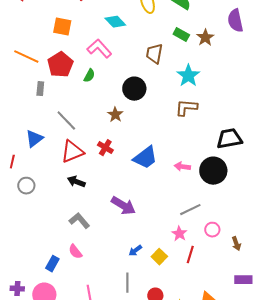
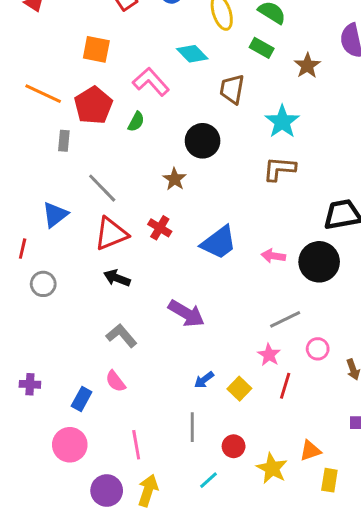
cyan diamond: (115, 22) -> (192, 54), moved
green rectangle: (181, 35) -> (262, 48), moved
purple cross: (17, 289) -> (30, 384), moved

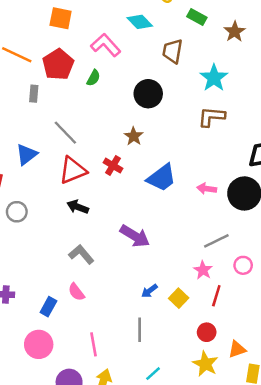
brown star: (175, 179) -> (134, 136), moved
red circle: (234, 446) -> (207, 332), moved

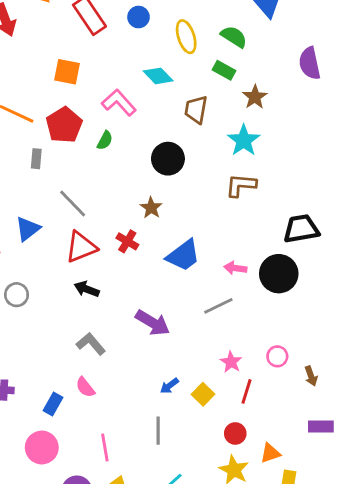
brown star: (235, 32) -> (255, 97), moved
gray line: (216, 241) -> (218, 306), moved

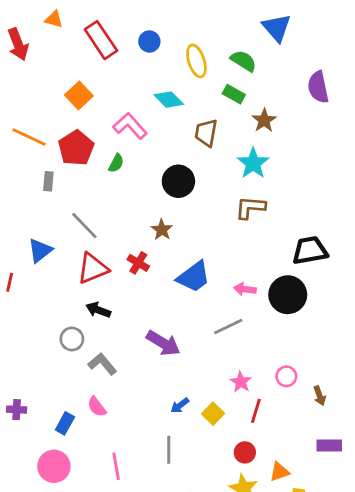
orange square: (67, 72) -> (79, 95), turned 36
gray circle: (17, 295) -> (72, 339), moved

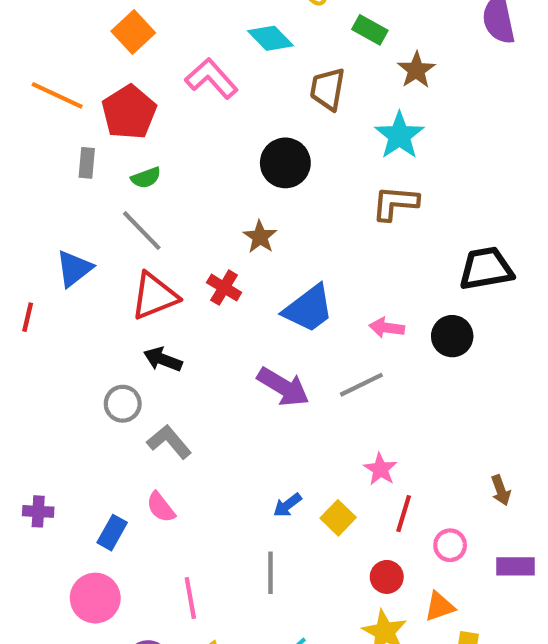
green semicircle: (116, 163) -> (146, 178), moved, turned 42
black circle: (288, 295) -> (452, 336), size x0.7
purple arrow: (163, 343) -> (283, 387), moved
pink circle: (286, 376) -> (450, 545), moved

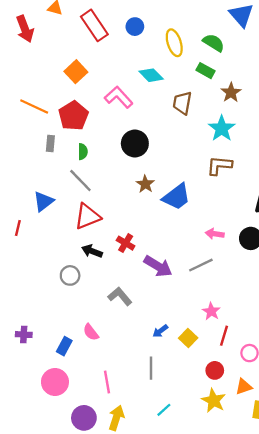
black circle: (285, 163) -> (135, 143), moved
green semicircle: (146, 178) -> (83, 152), turned -70
red cross: (224, 288) -> (126, 243), moved
blue trapezoid: (309, 309) -> (177, 197), moved
gray L-shape: (169, 442) -> (120, 296), moved

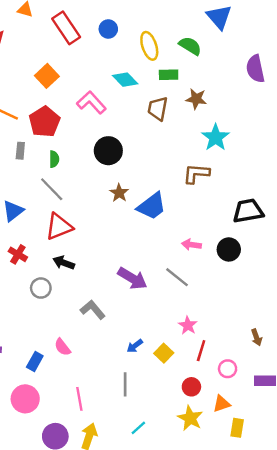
green rectangle: (205, 71) -> (169, 75), moved, turned -30
brown star: (231, 93) -> (196, 99), moved, turned -30
cyan star: (222, 128) -> (216, 137), moved
red cross: (126, 243) -> (18, 254), moved
gray line: (201, 265) -> (177, 277), turned 65

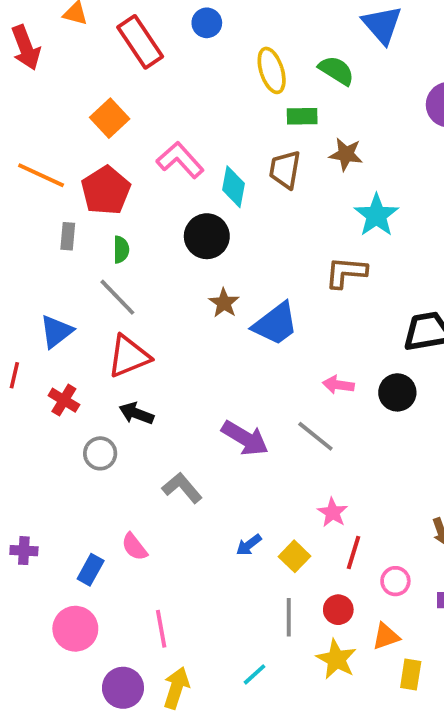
blue circle: (108, 29) -> (207, 23), moved
cyan diamond: (125, 80) -> (233, 187), moved, turned 55
gray line: (125, 384) -> (289, 617), moved

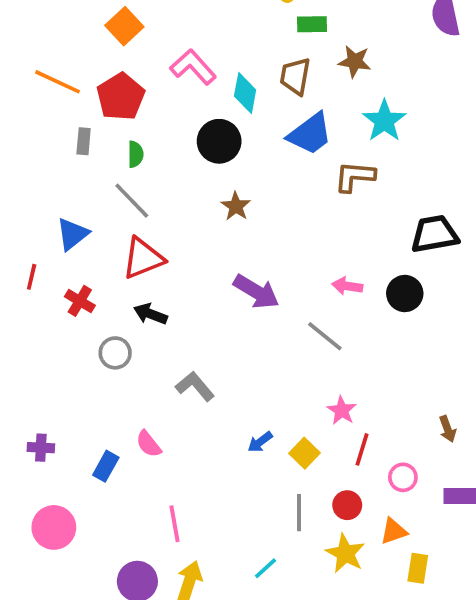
blue trapezoid: (275, 324) -> (310, 134), moved
purple arrow: (245, 438) -> (256, 292), moved
pink circle: (75, 629) -> (54, 527), moved

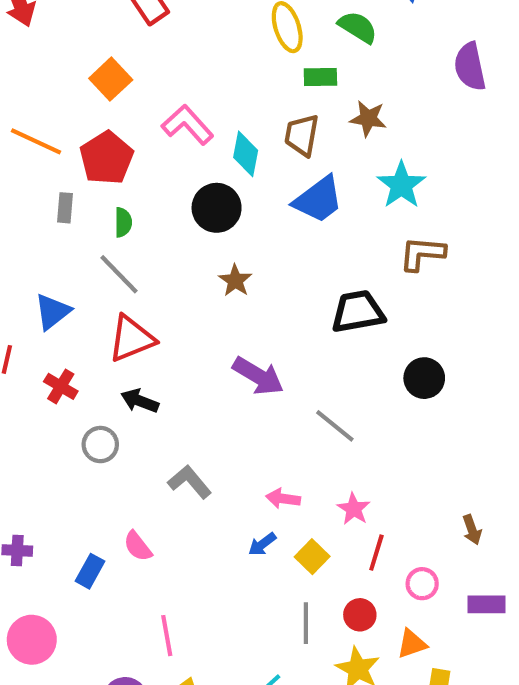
brown L-shape: (355, 177) -> (422, 254), moved
black trapezoid: (434, 234) -> (358, 312), moved
pink arrow: (347, 286) -> (283, 499), moved

